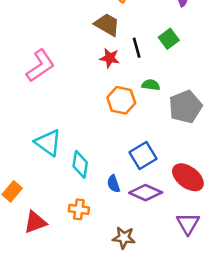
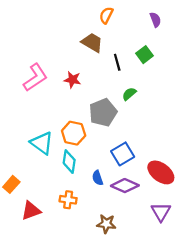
red star: (110, 58) -> (72, 80), moved
green semicircle: (151, 85) -> (129, 94), turned -48
orange hexagon: (121, 100) -> (74, 133), moved
gray pentagon: (185, 107) -> (103, 112), moved

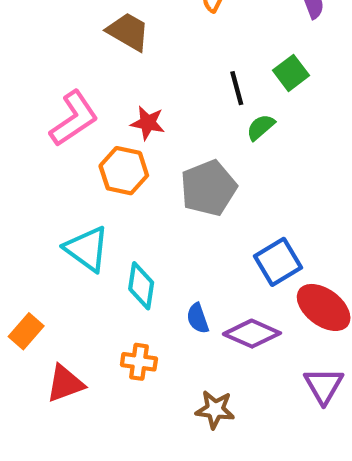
brown trapezoid: (92, 43) -> (128, 32), moved
green semicircle: (129, 94) -> (261, 127), moved
orange hexagon: (74, 133) -> (124, 171), moved
blue square: (123, 154) -> (278, 262), moved

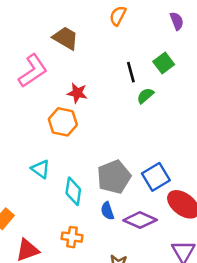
pink L-shape: (74, 119) -> (33, 71), moved
gray pentagon: (208, 188) -> (114, 177), moved
cyan triangle: (87, 249) -> (41, 169), size x0.7

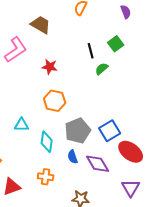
orange hexagon: (63, 122) -> (55, 101), moved
cyan triangle: (41, 169) -> (22, 125), turned -35
purple diamond: (140, 220) -> (98, 164), turned 35

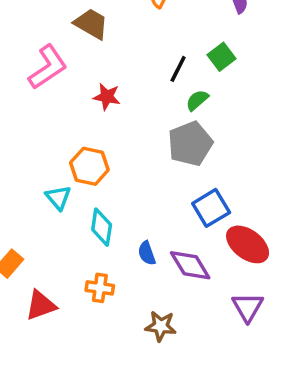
black line: (91, 51) -> (178, 69), turned 42
orange hexagon: (55, 101) -> (89, 166), moved
cyan triangle: (22, 125) -> (58, 198), turned 49
gray pentagon: (78, 131) -> (190, 144), moved

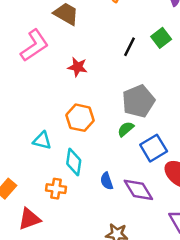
green semicircle: (197, 100) -> (126, 129), moved
orange hexagon: (89, 166) -> (80, 118), moved
cyan triangle: (58, 198) -> (42, 140), turned -36
orange cross: (100, 288) -> (56, 189), moved

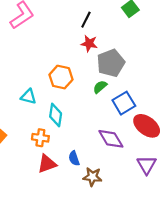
black line: (129, 47) -> (86, 20), moved
red star: (78, 67) -> (89, 43), moved
blue semicircle: (107, 181) -> (74, 158), moved
red triangle: (29, 219) -> (47, 164), moved

